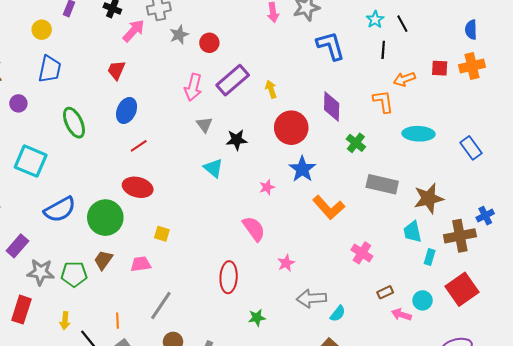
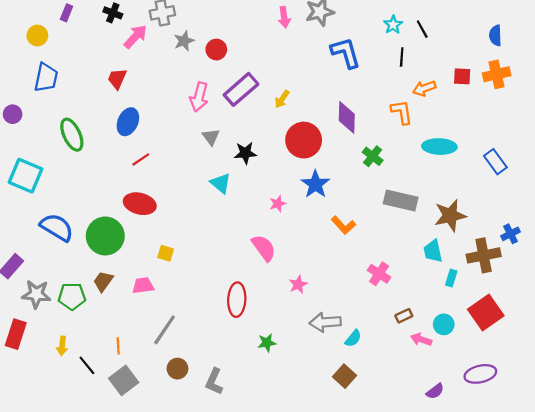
yellow arrow: (271, 89) -> (282, 99), turned -126
orange L-shape: (329, 207) -> (343, 225), size x0.7
blue semicircle: (60, 210) -> (57, 227), turned -120

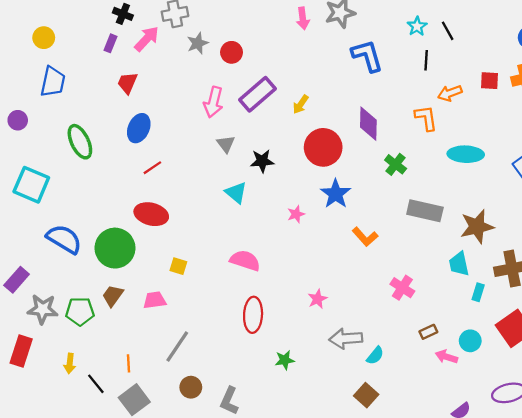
purple rectangle: (66, 13) -> (110, 43), moved
pink semicircle: (264, 248) -> (245, 261), moved, turned -36

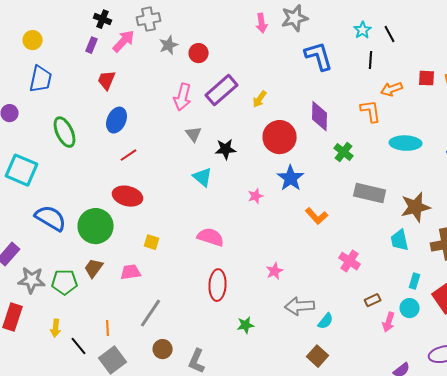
cyan rectangle: (478, 292) -> (415, 281), moved
pink arrow: (446, 357) -> (389, 322), turned -90

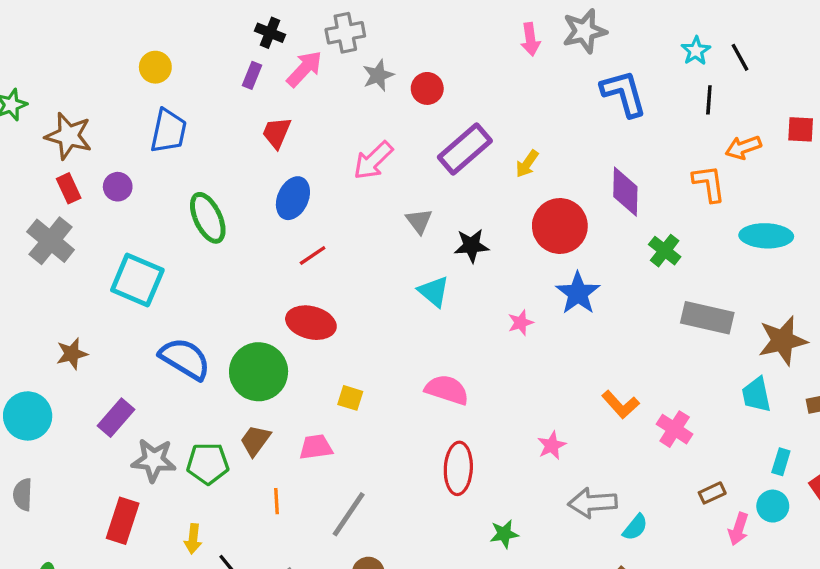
pink arrow: (183, 97) -> (373, 160), moved, turned 32
orange L-shape: (317, 216) -> (620, 405), moved
orange line: (108, 328) -> (277, 501), moved

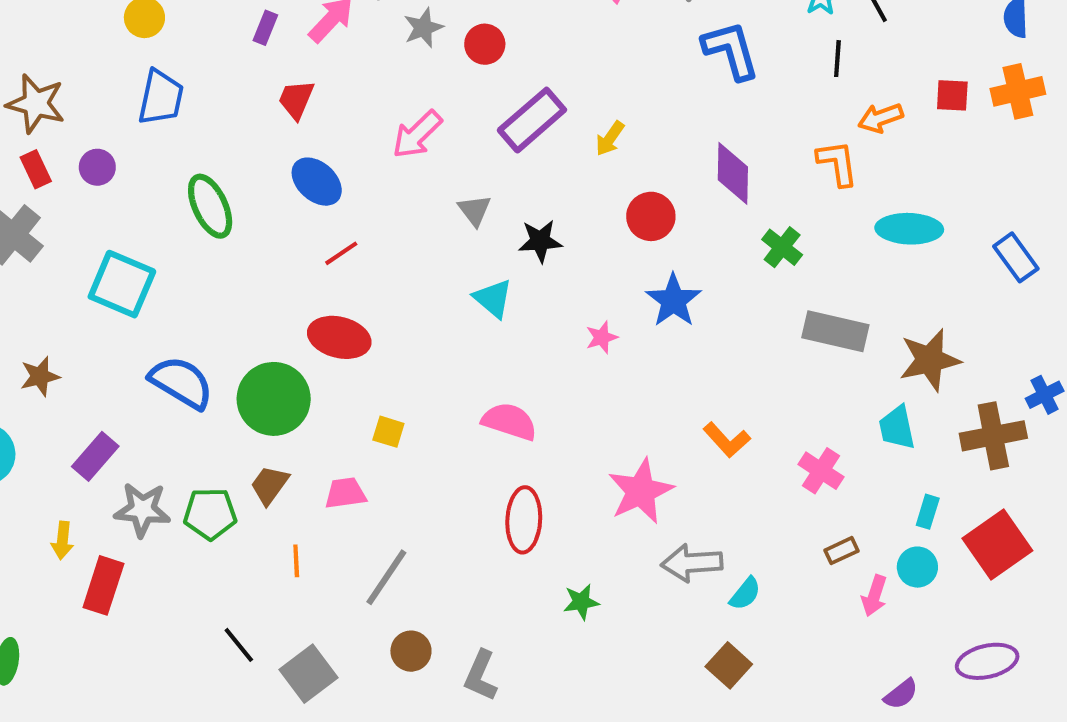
blue ellipse: (293, 198) -> (317, 182), turned -72
red circle: (560, 226) -> (651, 216), size x0.7
pink cross: (675, 429) -> (821, 471), moved
pink star: (552, 445) -> (641, 491), size x1.8
yellow arrow: (193, 539) -> (62, 540), moved

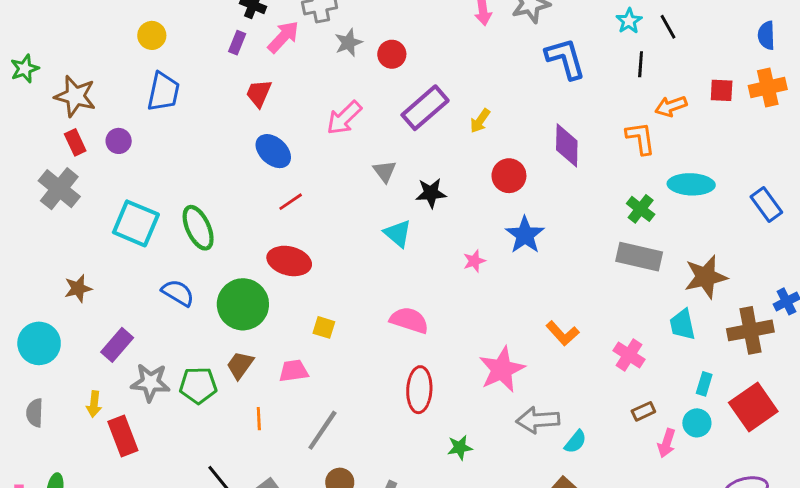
green ellipse: (210, 206) -> (198, 228), moved
green cross: (782, 247) -> (641, 209), moved
blue semicircle: (181, 382) -> (178, 293), size x0.7
red rectangle: (103, 585) -> (123, 436), turned -39

